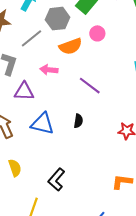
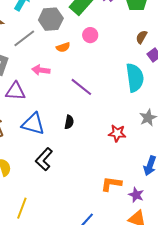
orange semicircle: (71, 46) -> (63, 47), size x0.6
black L-shape: (56, 180) -> (44, 159), moved

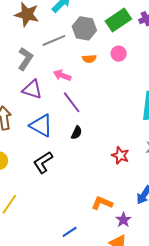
purple line: (81, 87) -> (72, 102), moved

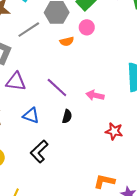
pink circle: (119, 54) -> (87, 27), moved
pink arrow: (62, 75) -> (95, 95), moved
blue triangle: (41, 125) -> (31, 116), size x0.7

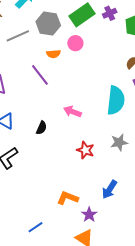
purple line: (57, 87) -> (40, 75), moved

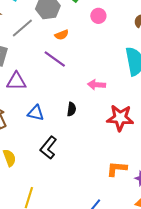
pink circle: (75, 43) -> (98, 16), moved
red star: (85, 150) -> (120, 118), size x1.5

